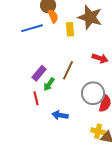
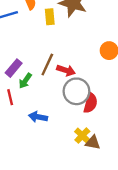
red arrow: (100, 58) -> (66, 70), moved
yellow cross: (98, 131) -> (82, 136), turned 32

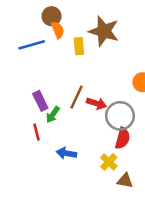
purple rectangle: (14, 68) -> (40, 101), turned -66
gray circle: (76, 91) -> (120, 116), moved
yellow cross: (82, 136) -> (109, 162), moved

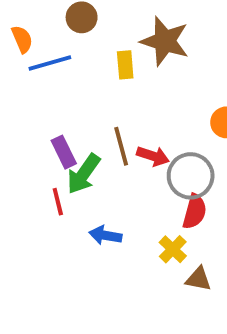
orange semicircle: (58, 30) -> (22, 39), moved
brown line: (76, 97) -> (121, 146), turned -40
green arrow: (53, 115) -> (84, 174), size x1.5

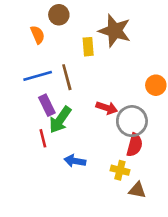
orange semicircle: (22, 39) -> (38, 35), moved
blue line: (50, 63) -> (38, 76), moved
brown line: (121, 146) -> (67, 77), moved
yellow cross: (173, 249) -> (120, 170), turned -30

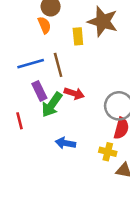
orange semicircle: (38, 35) -> (44, 25), moved
red arrow: (107, 108) -> (74, 93), moved
red line: (43, 138) -> (20, 121), moved

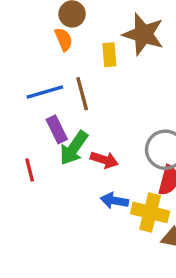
red arrow: (74, 93) -> (104, 160), moved
blue arrow: (65, 143) -> (114, 201), moved
yellow cross: (108, 152) -> (150, 212), size x1.5

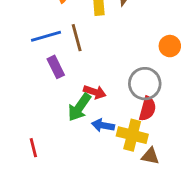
green arrow: (74, 148) -> (79, 107), moved
red line: (30, 170) -> (33, 148), moved

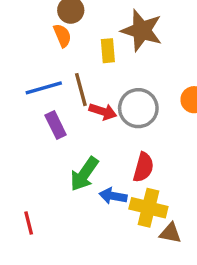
gray circle: (145, 84) -> (138, 108), moved
red arrow: (95, 92) -> (103, 112), moved
red semicircle: (148, 109) -> (143, 167), moved

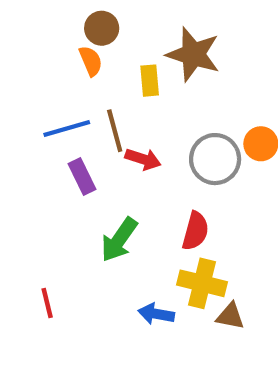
gray circle: (138, 108) -> (215, 159), moved
blue arrow: (113, 196) -> (156, 314), moved

